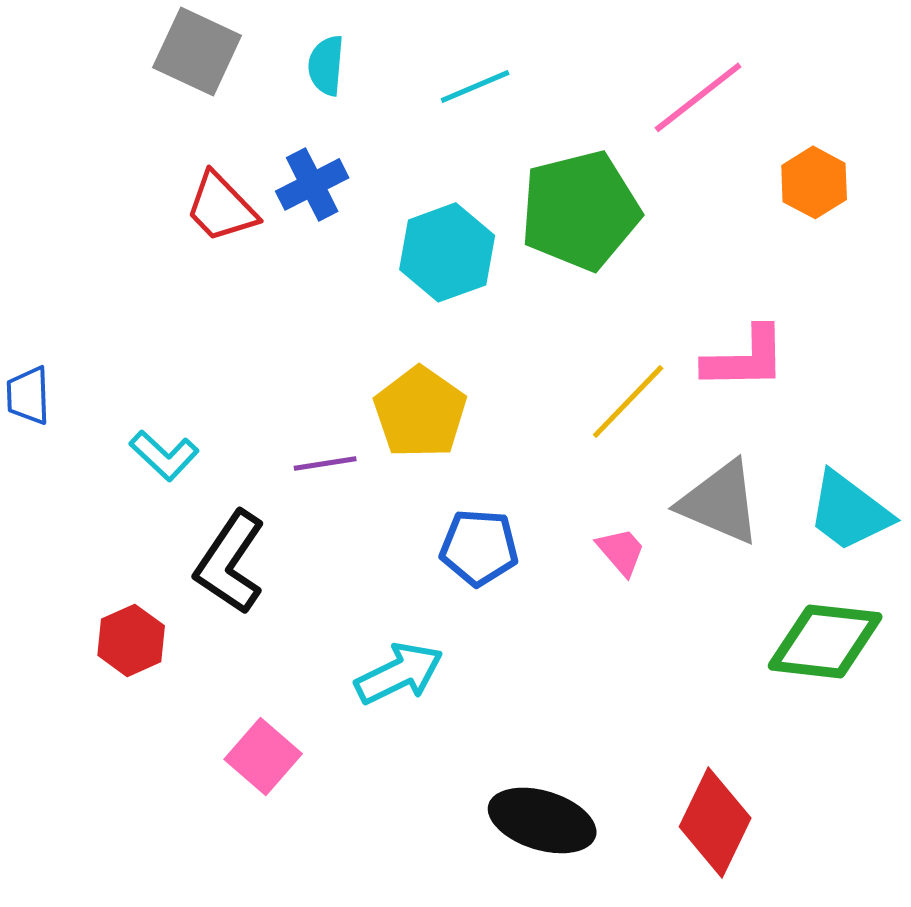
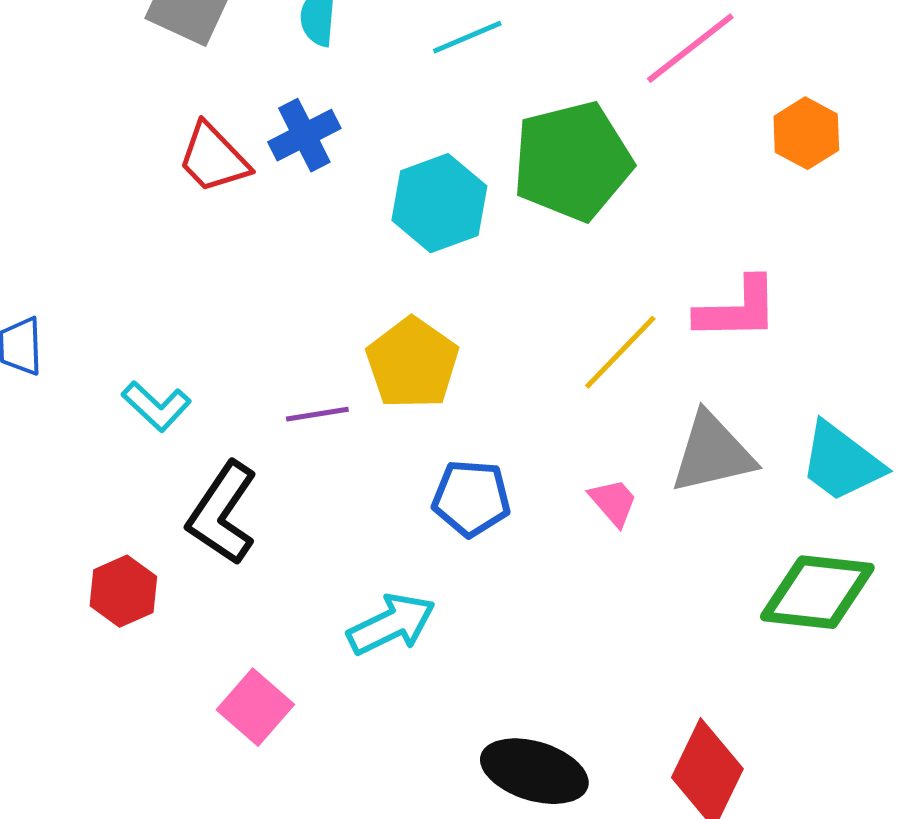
gray triangle: (720, 502) -> (712, 453), turned -36

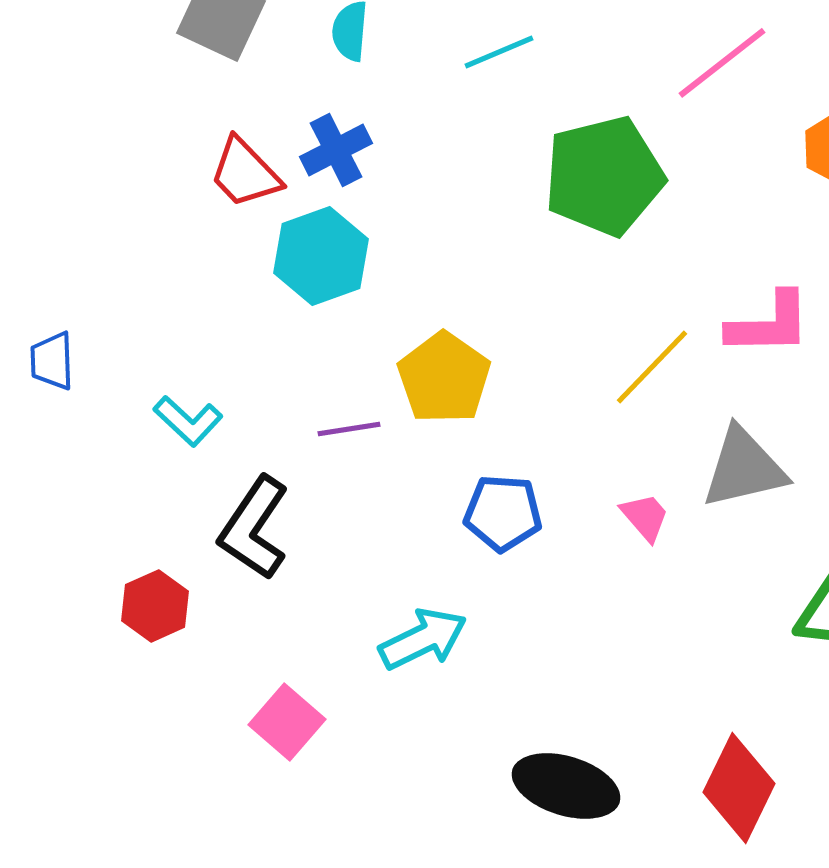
cyan hexagon: (439, 203) -> (321, 256), moved

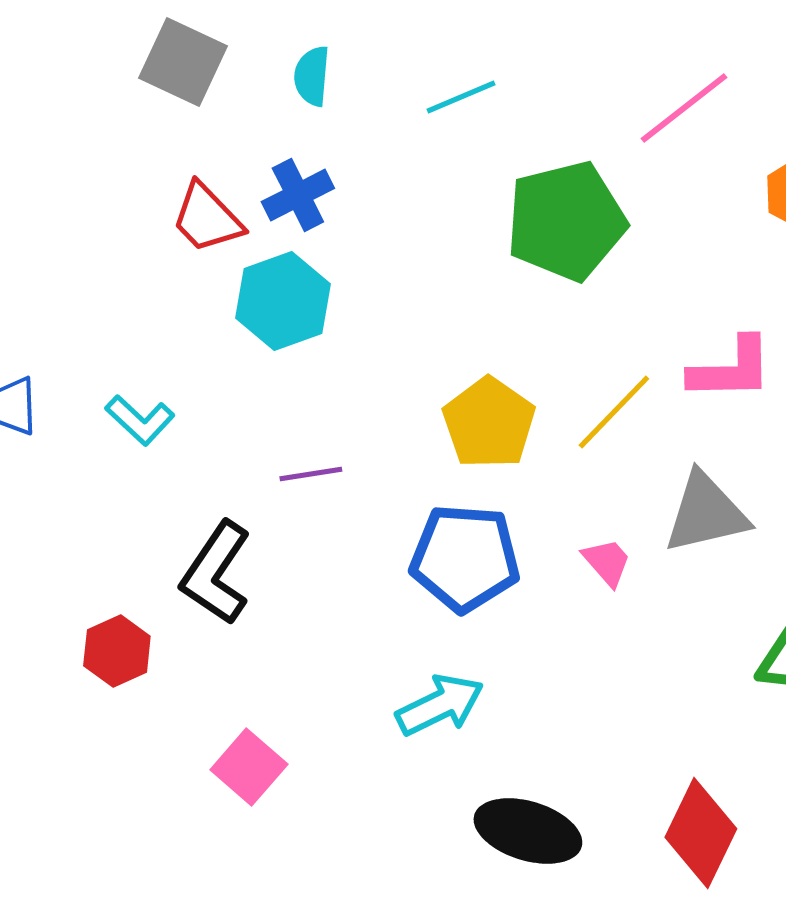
yellow pentagon: (444, 378) -> (489, 423), moved
cyan L-shape: (188, 421) -> (140, 420), moved
blue pentagon: (503, 513) -> (465, 558), size x1.4
cyan arrow: (423, 639) -> (440, 705), moved

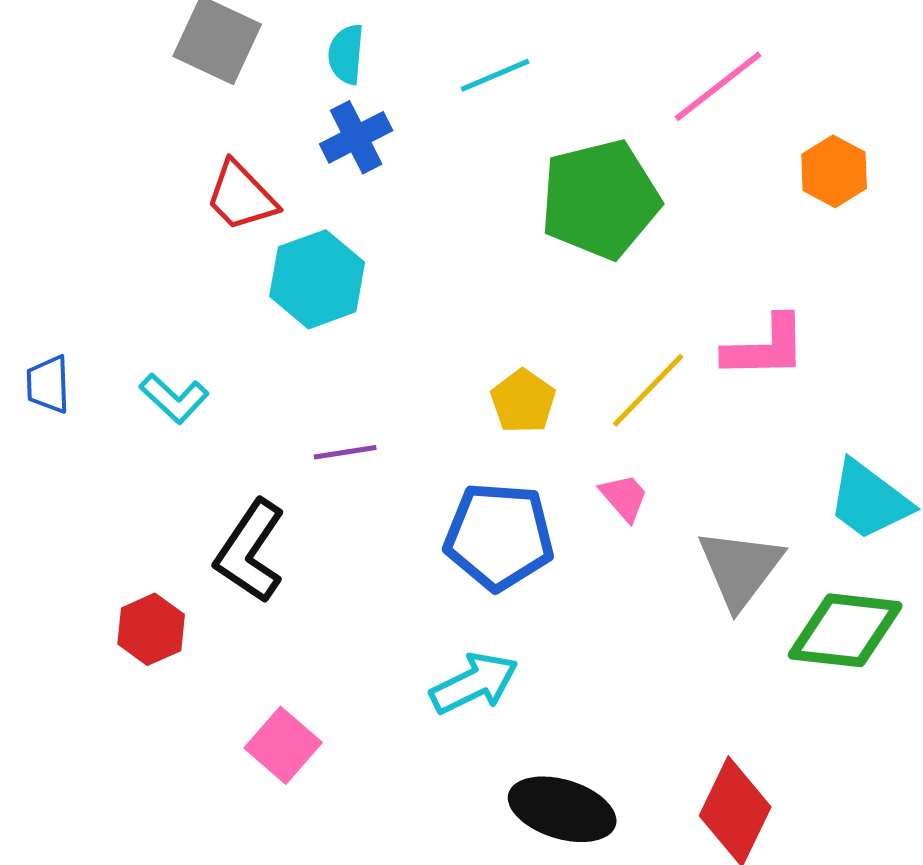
blue cross: (298, 195) -> (356, 137), moved
yellow pentagon: (489, 423) -> (523, 401), size x0.7
gray triangle: (706, 513) -> (740, 568), moved, turned -40
pink trapezoid: (607, 562) -> (624, 497), moved

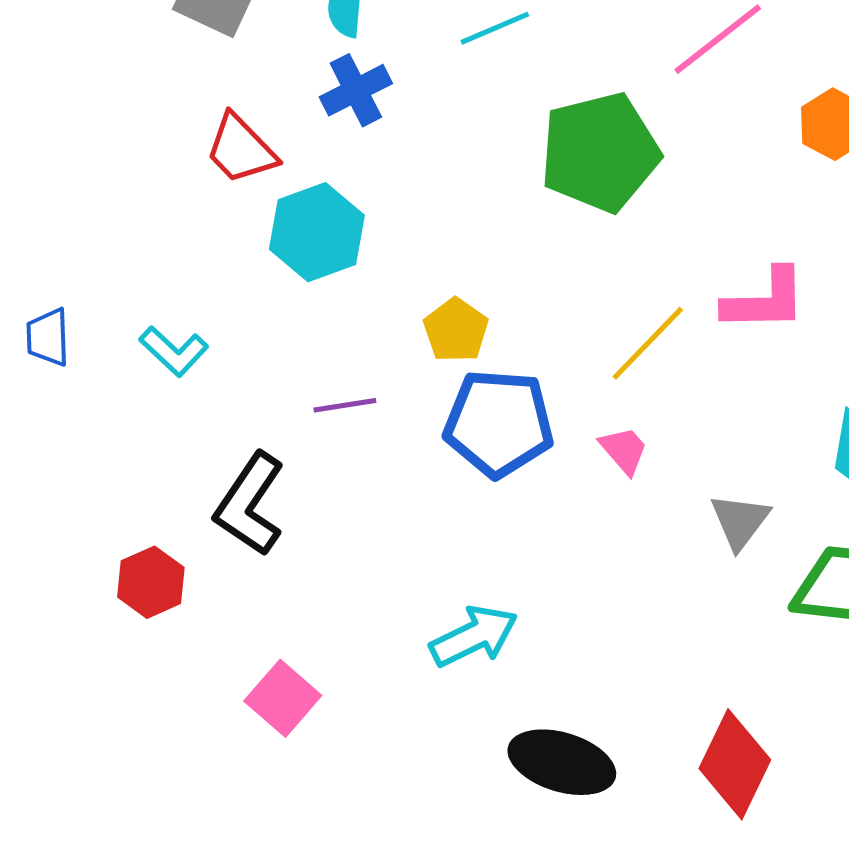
yellow pentagon: (523, 401) -> (456, 330), moved
blue pentagon: (499, 536) -> (499, 423), moved
gray triangle: (740, 568) -> (740, 521), size x0.7

